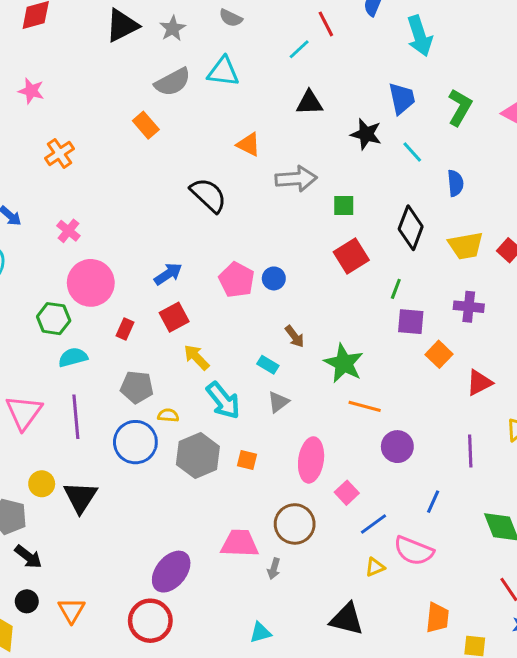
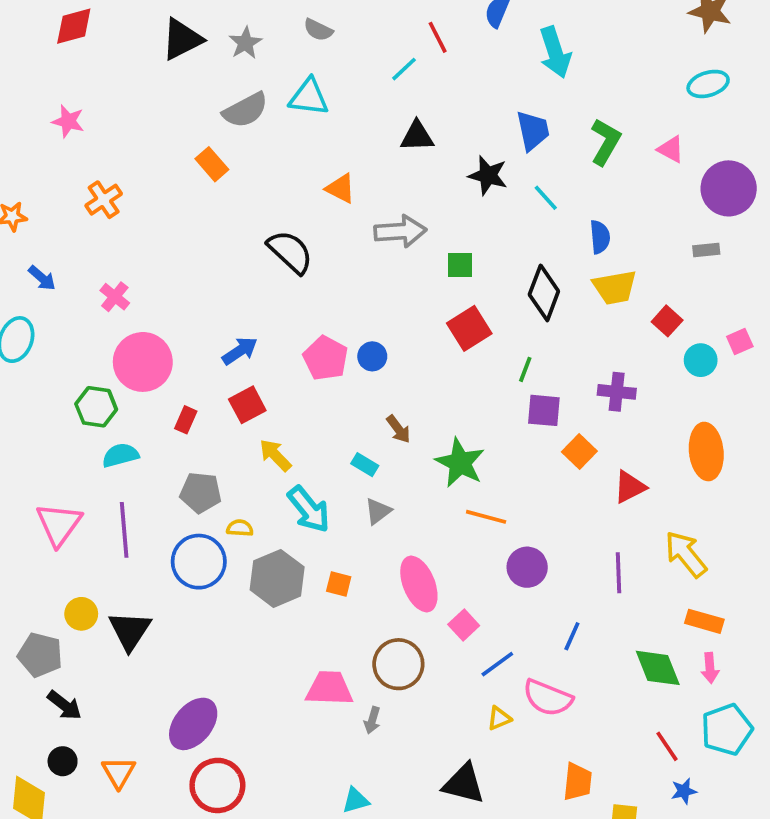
yellow trapezoid: (466, 246) -> (615, 287), moved
pink ellipse: (311, 460) -> (419, 584), turned -30
purple ellipse: (171, 572) -> (193, 724), moved

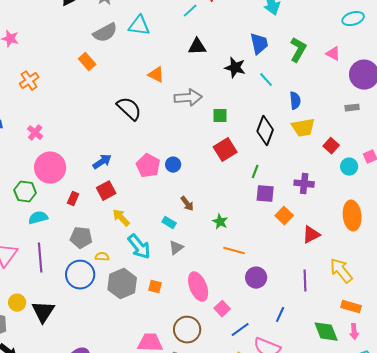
green star: (460, 463) -> (220, 222), size x0.6

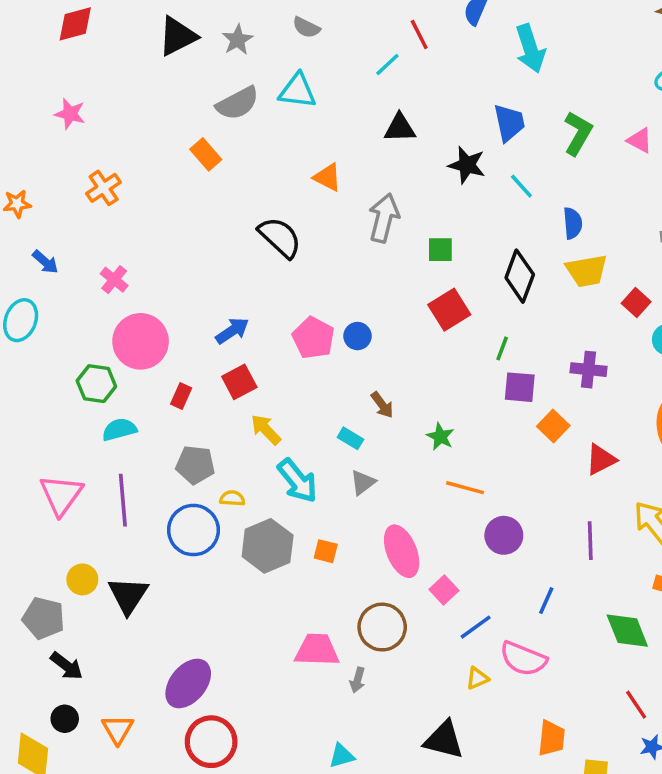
gray arrow: (188, 98) -> (384, 218), turned -72

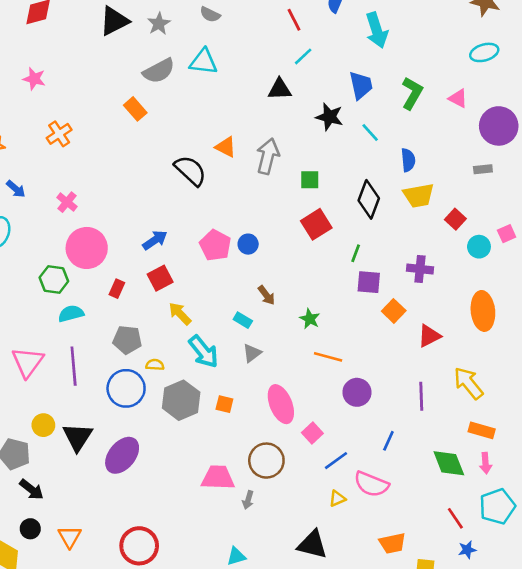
cyan line: (387, 64) -> (303, 56), moved
orange triangle: (327, 177) -> (226, 147), moved
purple ellipse: (188, 683) -> (122, 455), moved
orange trapezoid: (551, 738) -> (392, 543), turned 72

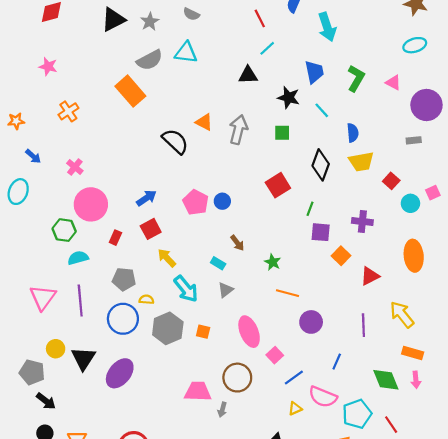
orange rectangle: (135, 109) -> (130, 91), size x1.6
green square: (310, 180) -> (282, 133), moved
cyan pentagon: (497, 506) -> (357, 414), moved

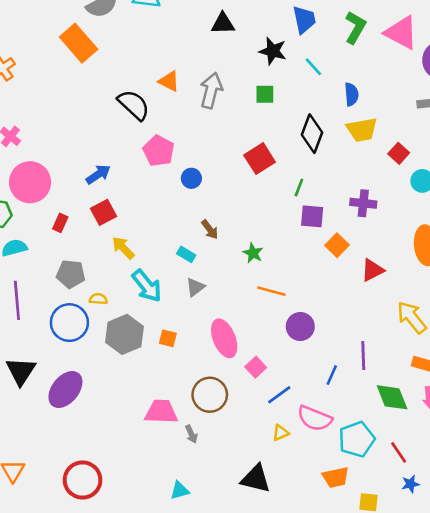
pink triangle: (393, 83) -> (401, 33), size x1.8
pink pentagon: (196, 202) -> (159, 151), moved
purple line: (363, 325) -> (363, 355), moved
gray arrow: (222, 410) -> (191, 434), turned -40

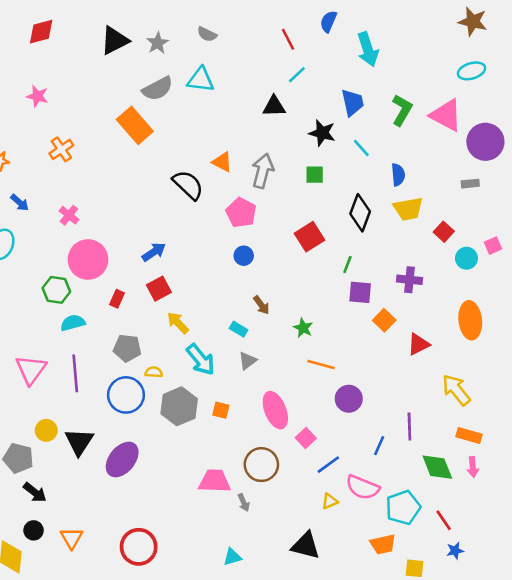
pink pentagon: (159, 151) -> (241, 213), moved

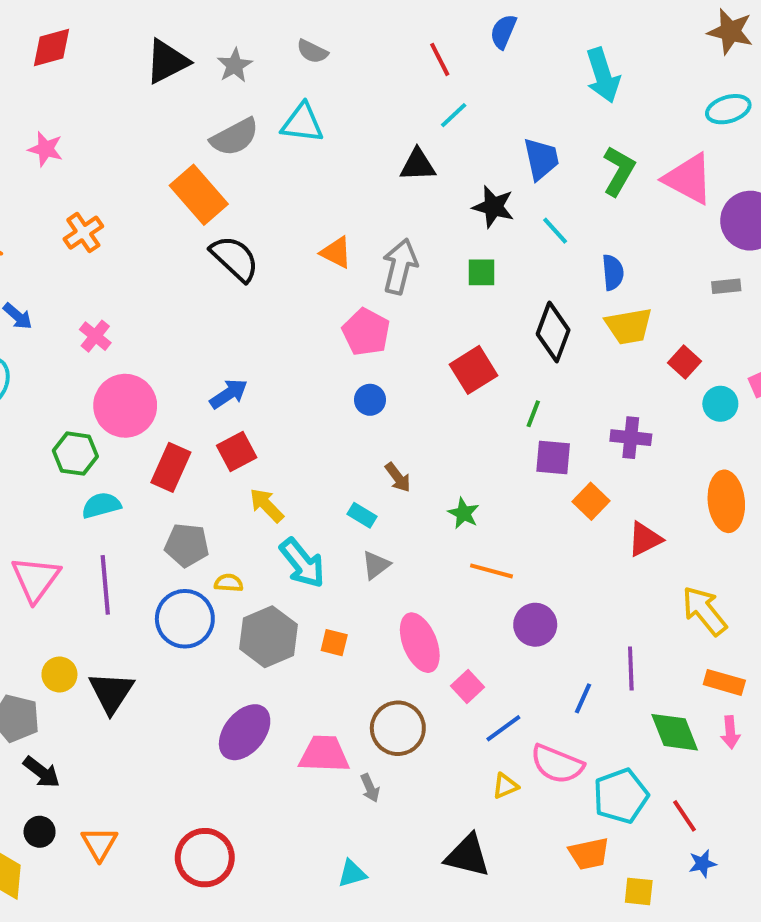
cyan arrow: (368, 49) -> (603, 75), moved
black semicircle: (188, 185) -> (235, 258), moved
red rectangle: (117, 299) -> (171, 467), size x1.6
purple ellipse: (122, 459) -> (245, 732), moved

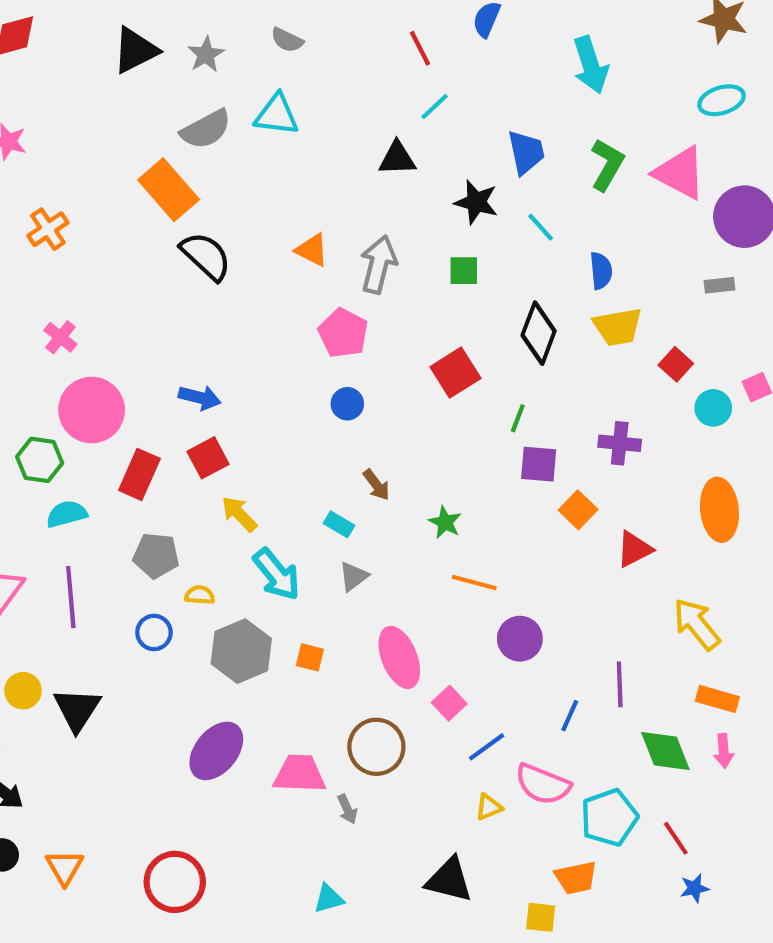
blue arrow: (229, 394) -> (200, 398), turned 48
blue circle: (185, 619) -> (154, 632), size x0.6
yellow square: (639, 891) -> (541, 917), moved

